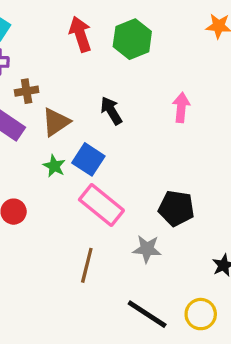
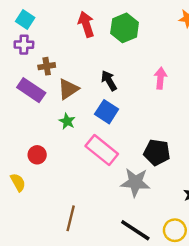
blue square: (88, 159) -> (107, 112), moved
gray star: (147, 249) -> (135, 182), size x1.4
brown line: (87, 265) -> (71, 218), moved

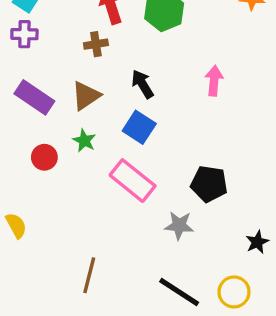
brown cross: (47, 66) -> (96, 44), moved
red circle: (37, 155) -> (44, 157), moved
gray star: (135, 182) -> (179, 225), size x0.7

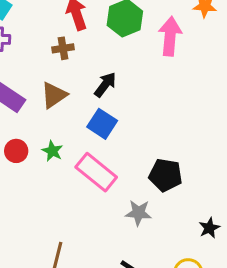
pink arrow: (214, 81) -> (170, 36), moved, size x1.4
black arrow: (143, 84) -> (105, 85), turned 68
green star: (84, 141) -> (52, 151), moved

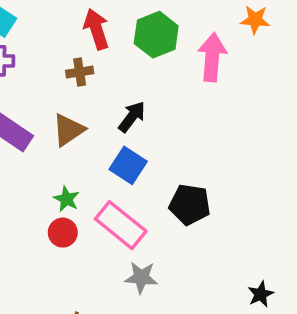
red circle: (16, 151) -> (63, 233), moved
black pentagon: (166, 175) -> (190, 205), moved
gray star: (138, 213) -> (141, 277), moved

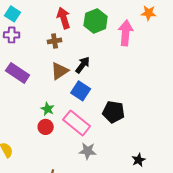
brown triangle: (68, 130) -> (60, 71), moved
black star: (261, 294) -> (139, 160), moved

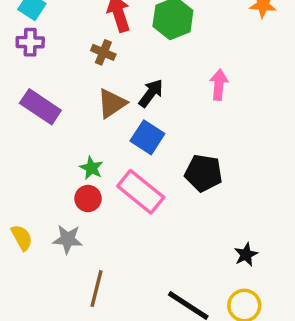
pink arrow: (126, 33) -> (219, 85), moved, size x0.7
brown cross: (55, 41) -> (103, 52), turned 32
gray star: (88, 151) -> (68, 239), moved

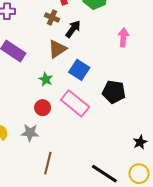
black arrow: (151, 93) -> (73, 29), moved
green star: (91, 168) -> (46, 79), moved

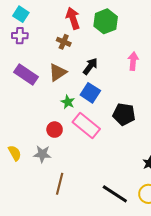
black arrow: (73, 29) -> (90, 66), moved
brown triangle: (57, 49) -> (58, 72), moved
green star: (46, 79) -> (68, 102), moved

